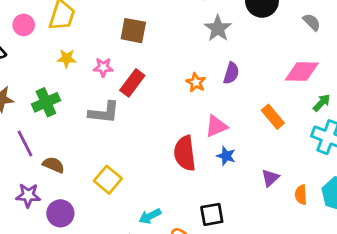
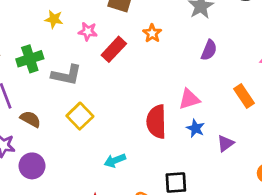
orange star: (196, 82) -> (152, 33), moved
gray L-shape: (104, 112) -> (66, 75), moved
purple triangle: (270, 178) -> (225, 143), moved
yellow square: (108, 180) -> (80, 116), moved
cyan arrow: (150, 216) -> (115, 160), moved

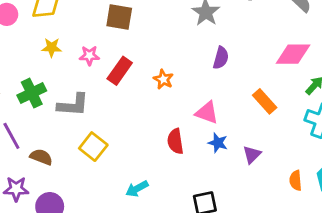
orange star: (152, 33) -> (163, 79), moved
pink triangle: (189, 99) -> (207, 113), turned 45
red semicircle: (156, 122) -> (175, 141), size x0.7

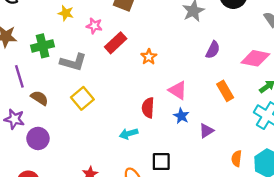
purple semicircle: (221, 58) -> (213, 50), moved
cyan arrow: (137, 189) -> (129, 134), moved

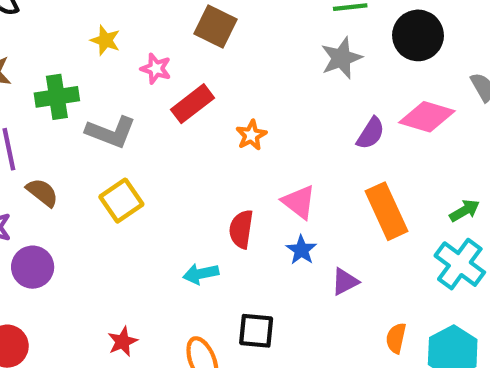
pink diamond: (255, 58) -> (427, 117), moved
orange rectangle: (225, 91) -> (387, 211), size x1.4

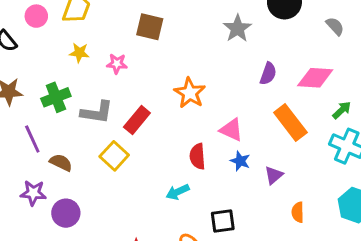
red rectangle: (192, 104) -> (137, 120), moved
pink diamond: (427, 117) -> (315, 78), moved
orange star: (251, 135) -> (190, 93), size x1.5
orange semicircle: (396, 338) -> (298, 212), moved

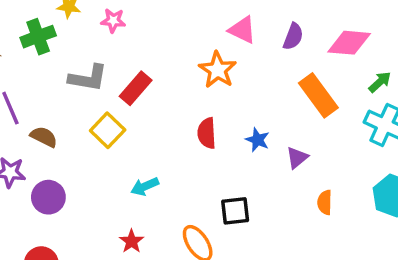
orange star: (190, 93) -> (218, 70), moved
green cross: (56, 97) -> (38, 37), moved
pink triangle: (231, 130) -> (242, 30), moved
cyan arrow: (178, 192) -> (145, 186), moved

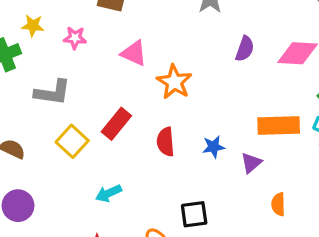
pink triangle: (242, 30) -> (134, 53), moved
red rectangle: (136, 88) -> (116, 124), moved
orange rectangle: (318, 95) -> (279, 126), moved, turned -54
blue star: (258, 140) -> (214, 147), turned -30

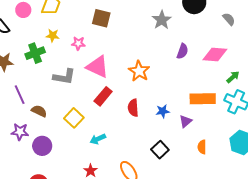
pink triangle: (134, 53) -> (97, 67), moved, size x1.4
yellow square: (72, 141) -> (74, 118), moved
black square: (194, 214) -> (160, 150), moved, turned -36

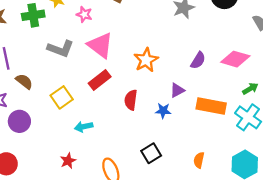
purple semicircle: (182, 51) -> (198, 60), moved
purple triangle: (186, 121) -> (177, 90), moved

